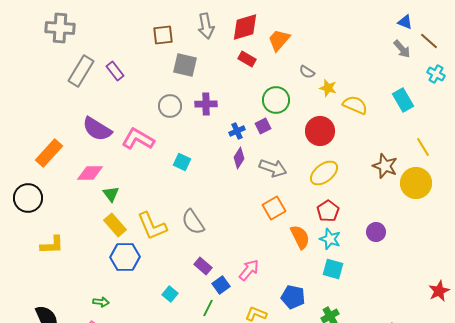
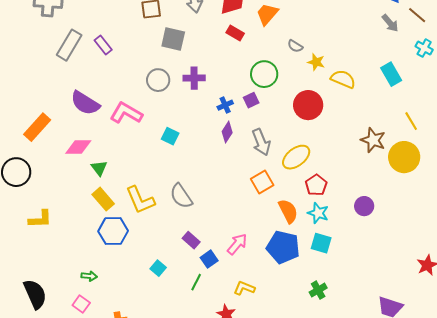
gray arrow: (273, 168) -> (261, 142), turned 48
yellow ellipse: (324, 173) -> (296, 157), moved
blue pentagon: (293, 297) -> (283, 247), moved, size x1.4

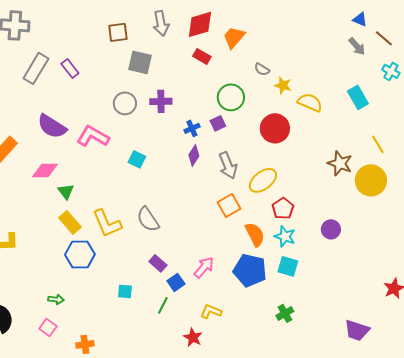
cyan square: (158, 268) -> (125, 291), turned -35

